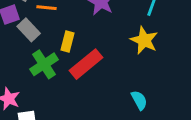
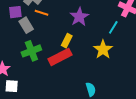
yellow rectangle: (68, 41) -> (67, 41), moved

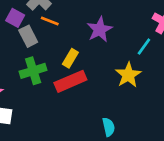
purple square: (15, 12) -> (15, 18), turned 32
yellow rectangle: (67, 41) -> (70, 58), moved

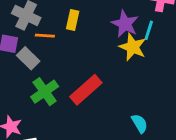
purple star: (100, 30) -> (125, 24), moved
yellow rectangle: (70, 58) -> (73, 20), moved
yellow star: (128, 75) -> (133, 47), moved

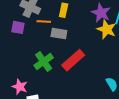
gray rectangle: (28, 58) -> (59, 34), moved, turned -35

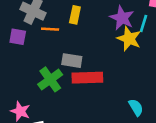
gray rectangle: (59, 34) -> (72, 61), moved
red rectangle: (73, 60) -> (87, 78), turned 40

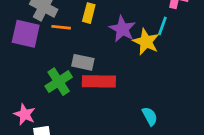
purple star: (122, 18) -> (122, 29), moved
purple square: (18, 37) -> (26, 34), size x1.5

